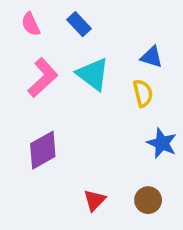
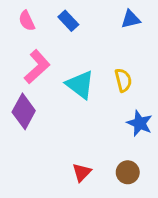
blue triangle: (152, 57) -> (131, 19), moved, turned -30
cyan triangle: (93, 74) -> (80, 85), moved
purple diamond: (43, 150) -> (24, 111), moved, turned -32

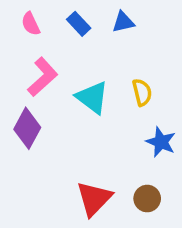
blue triangle: (131, 19) -> (123, 22), moved
red triangle: (82, 172) -> (94, 199), size x1.6

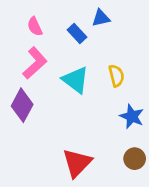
pink semicircle: (31, 24) -> (35, 26), moved
blue rectangle: (79, 24) -> (77, 34), moved
brown circle: (147, 199) -> (135, 159), moved

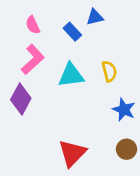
cyan triangle: (76, 80) -> (71, 75), turned -44

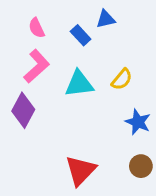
yellow semicircle: (109, 71) -> (122, 79), turned 54

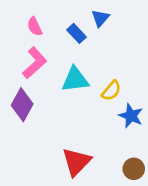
blue triangle: (106, 19) -> (100, 18), turned -36
yellow semicircle: (122, 79) -> (111, 91), moved
brown circle: (141, 166) -> (134, 169), moved

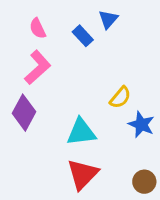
cyan triangle: (75, 80) -> (81, 132), moved

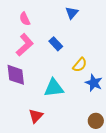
blue rectangle: (83, 36) -> (56, 44), moved
purple diamond: (24, 113) -> (16, 75), turned -35
red triangle: (83, 174) -> (36, 116), moved, size x0.7

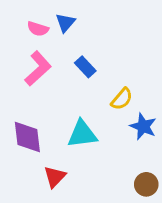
blue triangle: (72, 13) -> (65, 23), moved
pink semicircle: (25, 19) -> (38, 29), turned -48
purple diamond: (16, 75) -> (27, 137), moved

